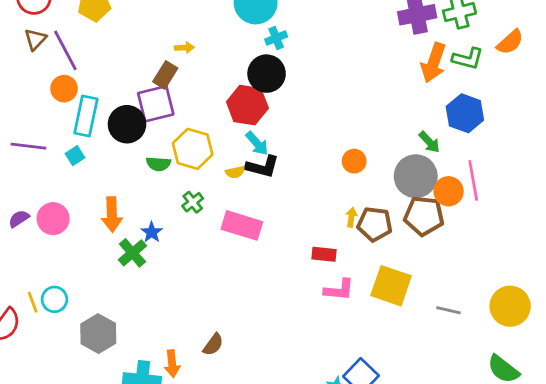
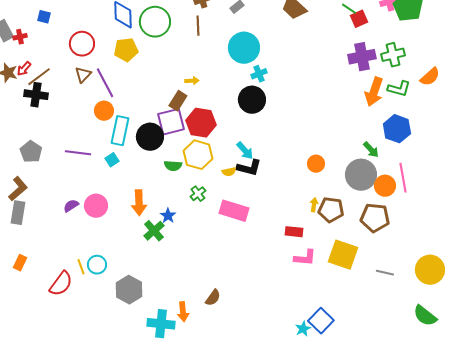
red hexagon: (247, 105) -> (201, 123), moved
brown pentagon: (424, 216) -> (375, 218), moved

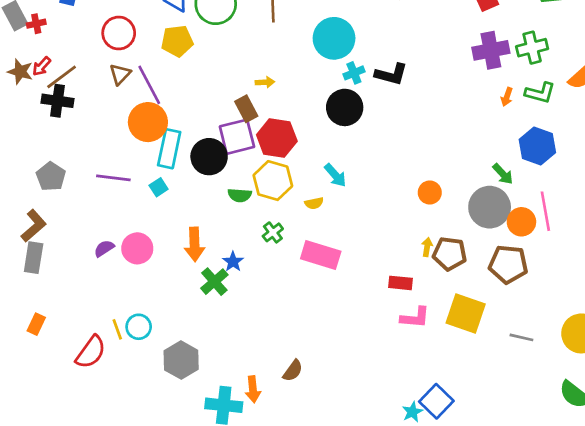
orange arrow: (374, 92) -> (507, 97), size x0.5
brown rectangle: (178, 101) -> (246, 109), turned -60
orange circle: (104, 111) -> (148, 122), size x1.5
black L-shape: (249, 168) -> (391, 74), moved

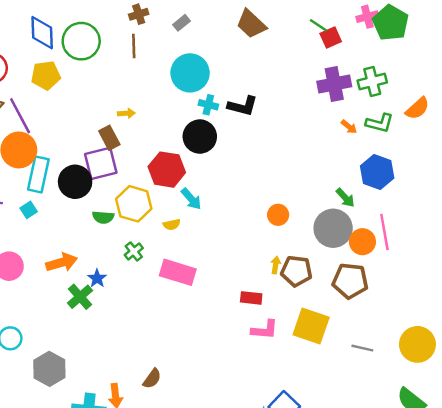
cyan cross: (354, 73) -> (208, 105), turned 36
orange arrow: (507, 97) -> (349, 127), turned -70
red hexagon: (277, 138) -> (167, 170), moved
orange arrow: (194, 244) -> (62, 262), turned -104

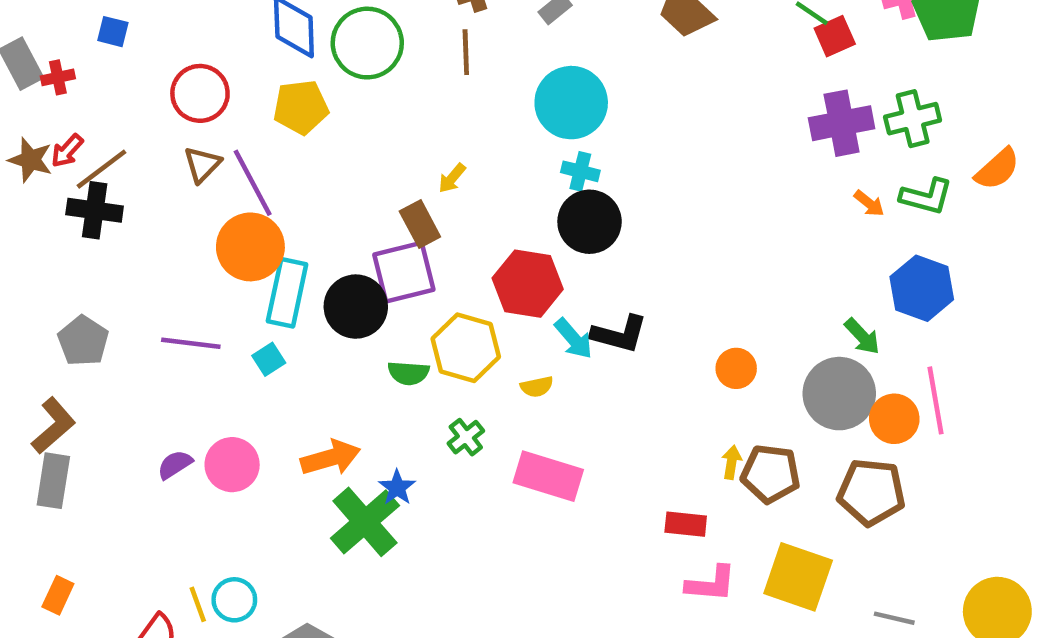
cyan cross: (208, 105) -> (580, 171), moved
black L-shape: (243, 106) -> (619, 334), moved
yellow arrow: (126, 113) -> (452, 178), turned 133
green cross: (80, 297) -> (365, 522), size x1.4

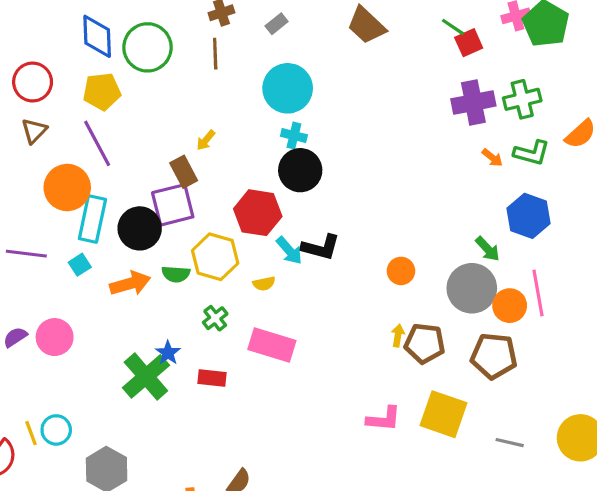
purple line: (253, 183) -> (97, 143), moved
orange arrow: (331, 458) -> (130, 284), moved
red rectangle: (686, 524) -> (212, 378), moved

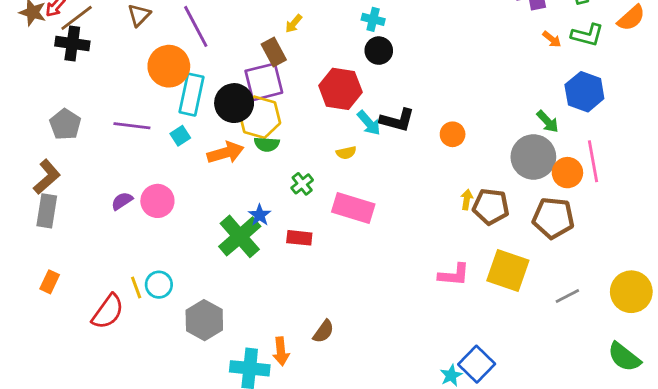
black circle: (300, 170) -> (379, 51), size x0.7
yellow hexagon: (215, 257) -> (260, 117), moved
orange circle: (401, 271) -> (453, 134), moved
gray line: (510, 443) -> (567, 296), turned -40

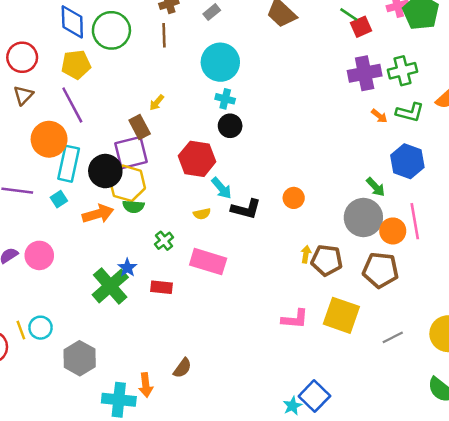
black L-shape: (397, 120) -> (246, 209), moved

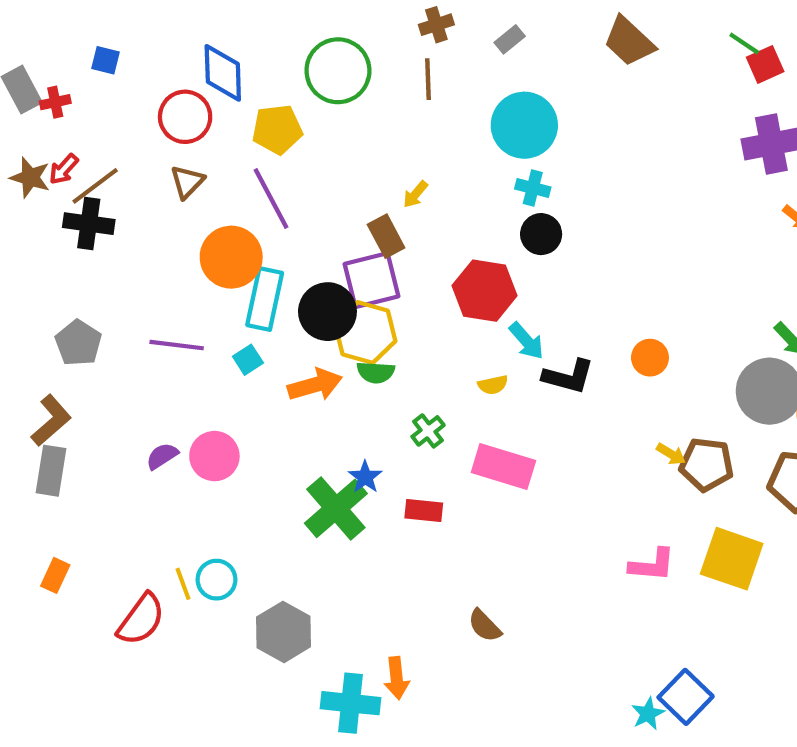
blue diamond: (72, 22) -> (223, 73), moved
yellow arrow: (306, 254) -> (671, 454), turned 112
brown semicircle: (182, 368) -> (485, 626), moved, turned 100

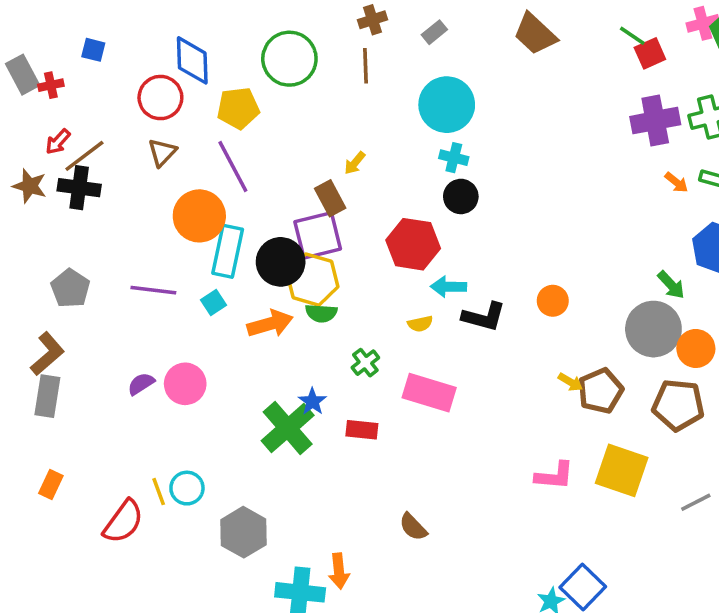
brown star: (30, 178) -> (30, 186), moved
cyan arrow: (526, 341) -> (448, 287), turned 132
brown pentagon: (707, 464) -> (600, 391), turned -30

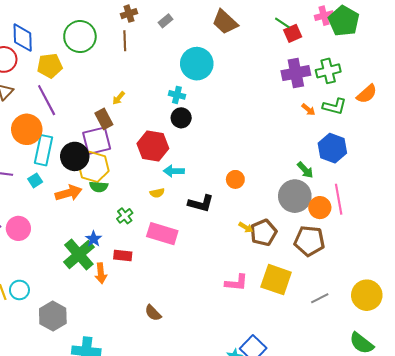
cyan circle: (447, 105) -> (197, 64), moved
black L-shape: (484, 317) -> (201, 203), moved
orange arrow: (339, 571) -> (101, 273), moved

